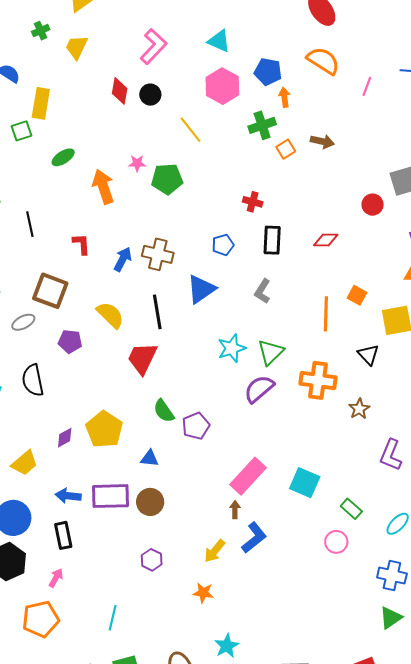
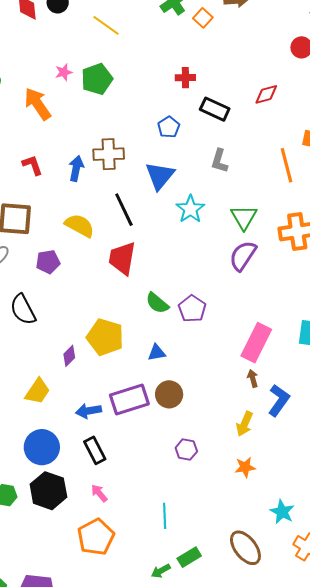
black rectangle: (272, 240) -> (215, 109), turned -52
cyan star: (232, 348) -> (190, 209), moved
pink arrow: (56, 578) -> (99, 493), turned -54

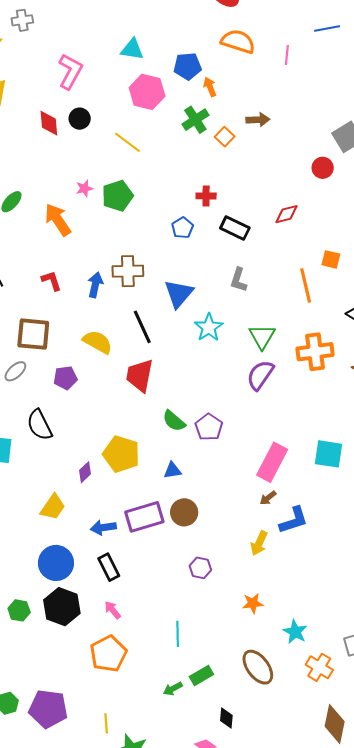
blue pentagon: (169, 127) -> (182, 228), moved
brown arrow: (253, 378) -> (268, 498), turned -114
blue L-shape: (279, 400) -> (294, 520), turned 36
orange star: (245, 467) -> (253, 603), moved

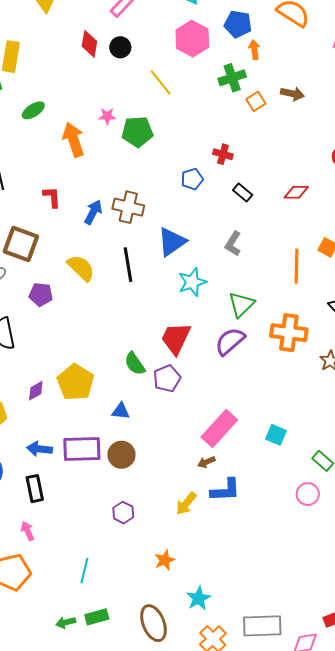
black rectangle: (235, 228) -> (243, 192), size x0.7
red trapezoid: (140, 375) -> (176, 338), moved
cyan square: (329, 454) -> (276, 435), size x0.7
orange star: (253, 603) -> (165, 560), turned -30

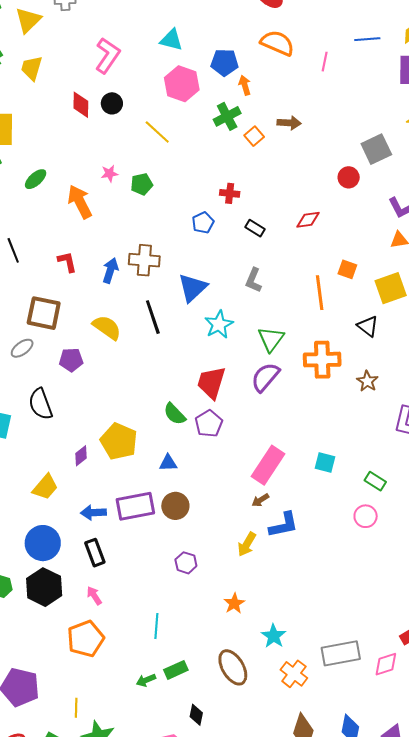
green pentagon: (137, 132) -> (142, 184), size x0.7

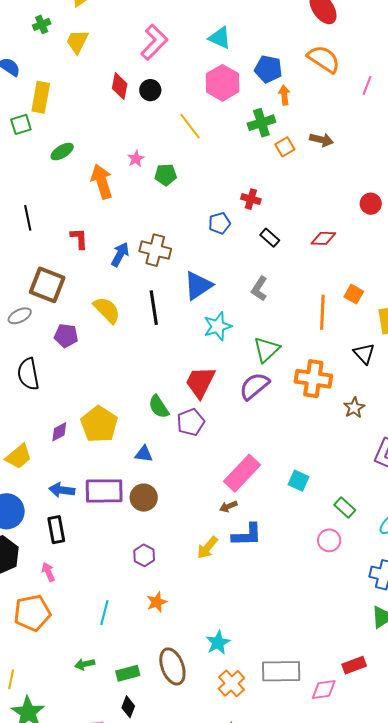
pink star: (110, 173) -> (136, 159), turned -30
orange star: (234, 603) -> (157, 602), moved
green rectangle: (176, 670) -> (128, 673), moved

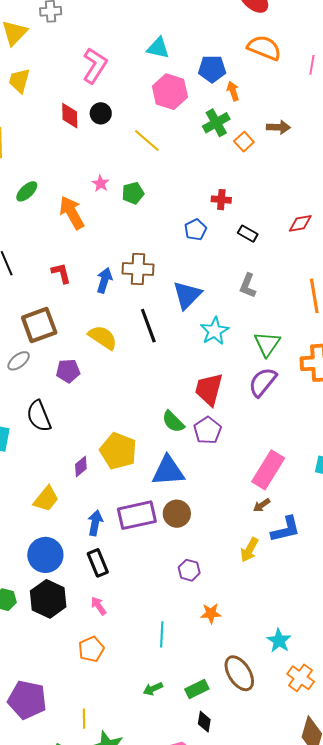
brown square: (47, 285) -> (39, 325), turned -30
blue triangle: (144, 454) -> (168, 471), size x1.8
blue arrow: (62, 490) -> (95, 523), turned 105
orange star: (157, 602) -> (211, 613), turned 30
orange pentagon: (32, 613) -> (91, 649), size x0.7

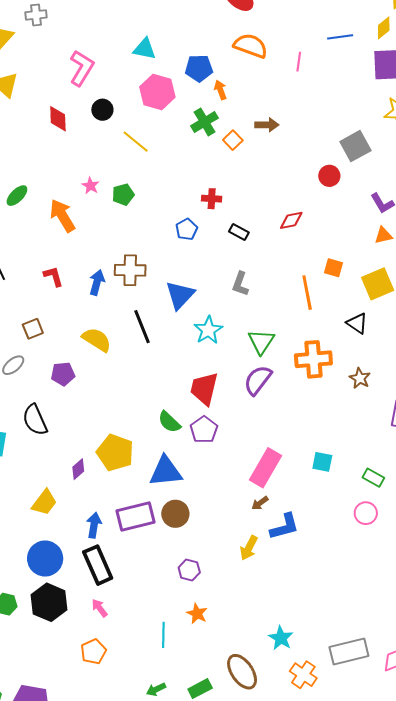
black circle: (101, 113) -> (102, 110), moved
brown square: (39, 325) -> (33, 329), size x0.6
black rectangle: (98, 563) -> (98, 565), size x1.4
orange star: (211, 613) -> (197, 614), moved, turned 30

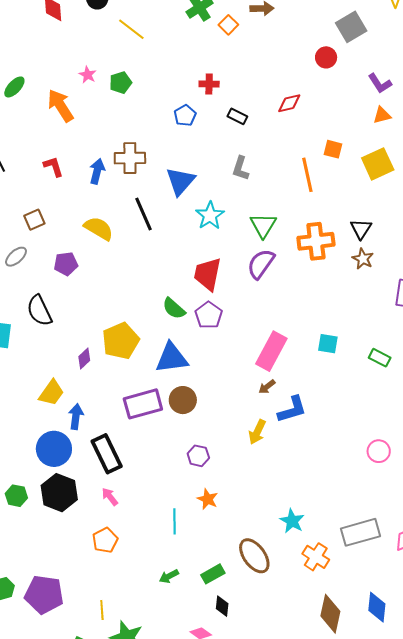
black triangle: (357, 323) -> (361, 229), moved, turned 30
yellow pentagon: (115, 453) -> (121, 341), turned 30
pink circle: (366, 513) -> (379, 451), moved
blue arrow: (94, 525) -> (76, 417), moved

